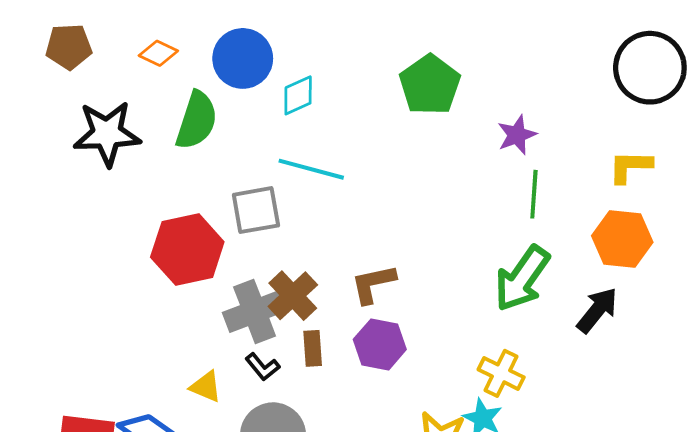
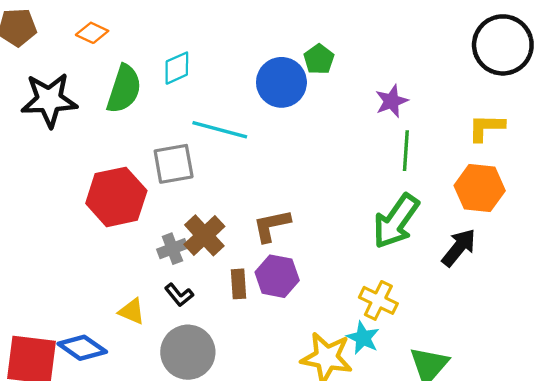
blue circle: (243, 58) -> (281, 82), moved
green pentagon: (430, 85) -> (319, 59), size x0.6
cyan diamond: (298, 95) -> (177, 68), moved
gray cross: (255, 311) -> (172, 249), size x0.6
brown rectangle: (313, 348) -> (239, 284), moved

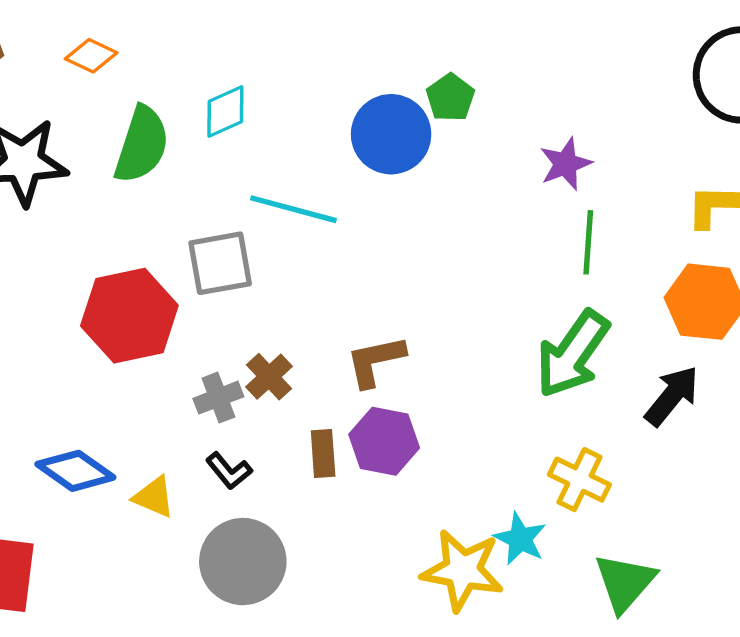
brown cross: (204, 235) -> (269, 377), size x0.7
yellow cross: (378, 300) -> (579, 480), moved
blue diamond: (82, 348) -> (75, 471), moved

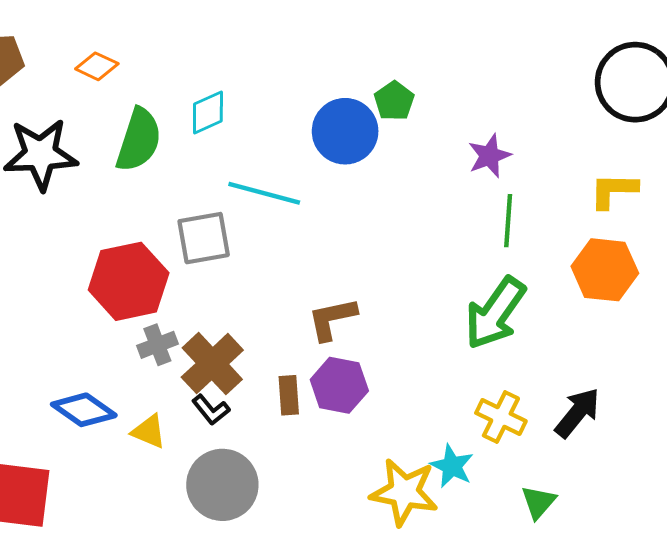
brown cross: (269, 377) -> (212, 364), moved, size x1.6
black arrow: (672, 396) -> (577, 413), moved
gray cross: (218, 398) -> (157, 345), moved
green triangle: (625, 582) -> (538, 502), size x0.7

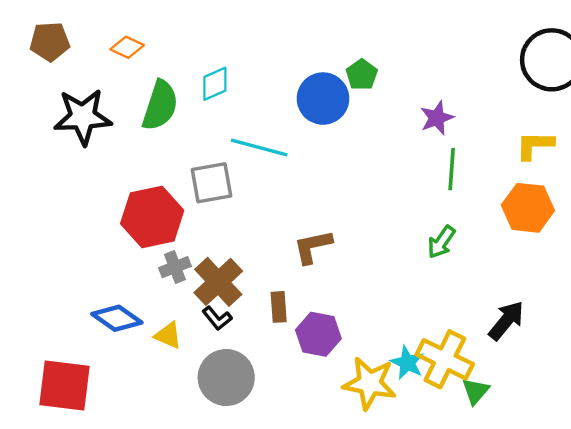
green arrow: (495, 313) -> (441, 242), size x0.6
purple hexagon: (339, 385) -> (318, 334), moved
yellow cross: (501, 417) -> (445, 359), moved, size x1.4

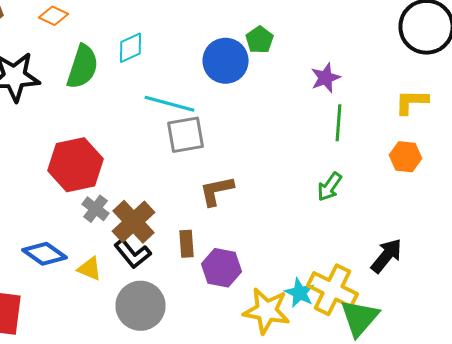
gray square: (211, 183) -> (186, 135), moved
orange hexagon: (528, 208) -> (406, 157), size x0.7
gray cross: (175, 267) -> (96, 209), turned -32
black L-shape: (217, 318) -> (132, 254), size x1.4
green triangle: (476, 391) -> (360, 318), size x1.6

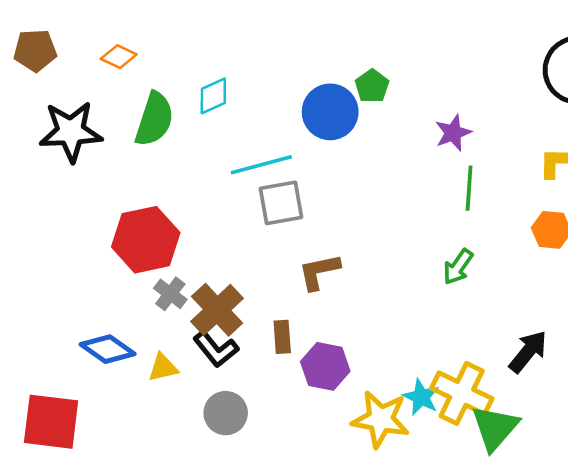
cyan line: (170, 104) -> (261, 165), turned -30
yellow triangle: (90, 269) -> (163, 368), turned -36
gray circle: (140, 306) -> (226, 413), size x0.7

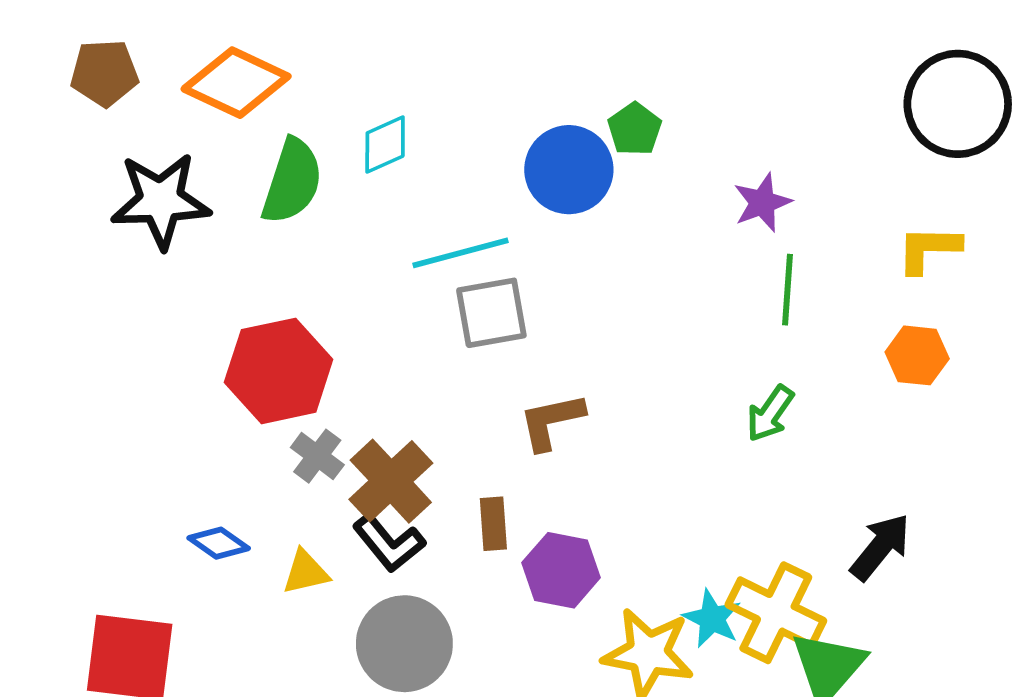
orange diamond: (119, 57) -> (236, 83), size x1.8
blue diamond: (108, 349) -> (219, 543), size x0.7
gray circle: (226, 413) -> (404, 644), size x1.4

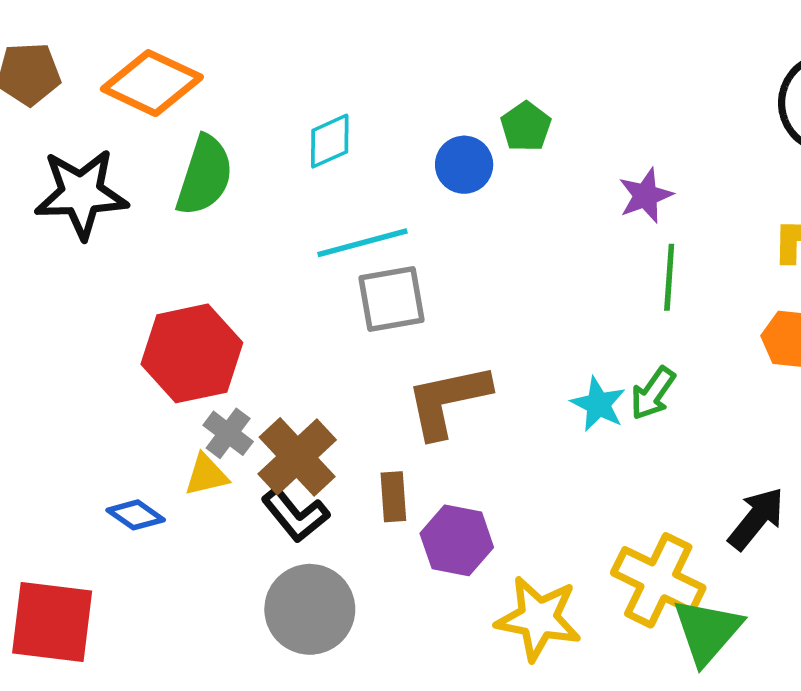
cyan diamond: (385, 145) -> (330, 141), moved
blue circle: (569, 170) -> (464, 165), size x0.7
brown L-shape: (551, 421) -> (448, 401), size x1.4
yellow triangle: (306, 572) -> (206, 475), moved
cyan star: (712, 619) -> (598, 404), moved

